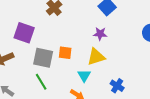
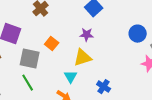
orange square: (65, 53) -> (52, 44), moved, turned 32

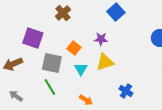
purple star: (87, 35) -> (101, 39), moved
cyan triangle: (71, 77) -> (81, 69), moved

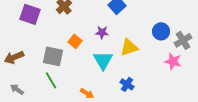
purple square: (33, 38) -> (30, 14), moved
yellow triangle: (105, 62) -> (129, 47), moved
cyan triangle: (81, 69) -> (103, 60), moved, size x1.5

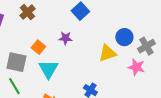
yellow triangle: (129, 47) -> (107, 53), moved
cyan triangle: (103, 60) -> (48, 69), moved

